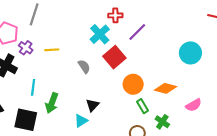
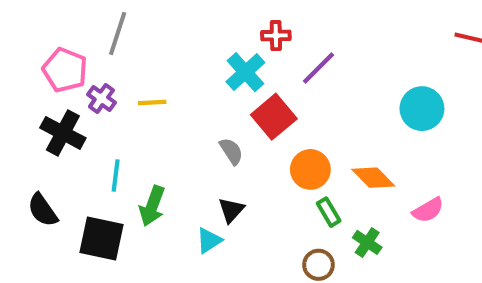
gray semicircle: (84, 67) -> (231, 151), moved
orange diamond: (165, 88) -> (373, 178), turned 30

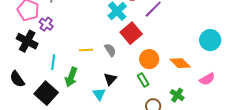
yellow line: (152, 103) -> (86, 50), moved
cyan circle: (422, 109) -> (210, 40), moved
green rectangle: (329, 212) -> (143, 80), moved
black square: (101, 238) -> (46, 93), turned 30
cyan triangle: (209, 240) -> (99, 94), turned -32

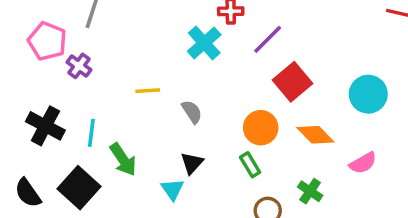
red square: (131, 33) -> (292, 82), moved
black cross: (27, 41) -> (45, 126), moved
yellow line: (86, 50) -> (148, 91), moved
green arrow: (71, 77) -> (123, 159), turned -54
black semicircle: (17, 79) -> (28, 193), moved

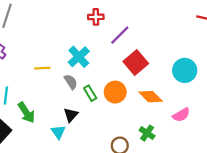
cyan cross: (204, 43) -> (79, 57), moved
green rectangle: (250, 165) -> (90, 93), moved

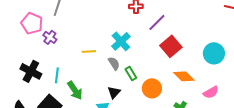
orange circle: (115, 92) -> (152, 88), moved

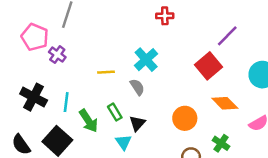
purple line: (157, 22) -> (227, 36), moved
green rectangle: (131, 73) -> (115, 112), moved

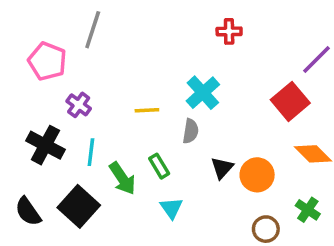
purple cross: (57, 55) -> (79, 105), moved
gray semicircle: (137, 87) -> (191, 131), turned 42
black triangle: (137, 123) -> (222, 168), moved

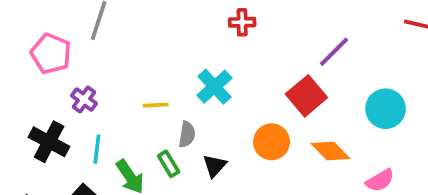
gray semicircle: (191, 131) -> (187, 134), moved
black triangle: (222, 168) -> (215, 166), moved
orange circle: (257, 175) -> (272, 142), moved

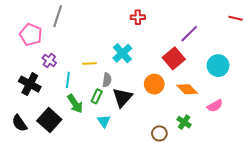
cyan line: (97, 149) -> (68, 80), moved
green rectangle: (169, 164) -> (97, 96), turned 56
black triangle: (215, 166) -> (122, 97), size x1.5

